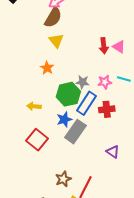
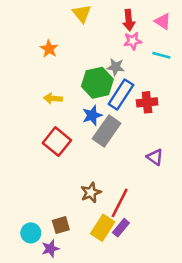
red arrow: (104, 46) -> (129, 20), moved
orange star: (47, 68) -> (49, 49), moved
cyan line: (124, 79) -> (161, 55), moved
pink star: (105, 82) -> (133, 41), moved

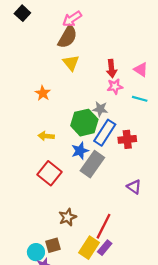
brown star: (91, 192) -> (68, 217), moved
cyan circle: (31, 233) -> (36, 252), moved

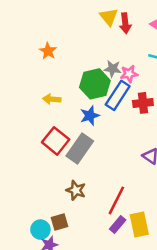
yellow triangle: (71, 63) -> (109, 17), moved
pink star: (115, 86) -> (129, 74), moved
gray rectangle: (92, 164) -> (80, 149), moved
brown star: (68, 217) -> (76, 190), turned -30
yellow rectangle: (89, 248) -> (139, 224), moved, turned -45

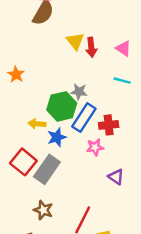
pink star: (129, 74) -> (95, 147), moved
yellow arrow: (52, 99) -> (37, 124), moved

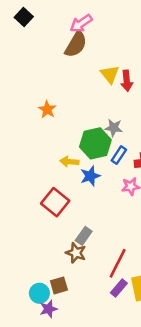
blue rectangle: (84, 118) -> (119, 155), size x0.6
gray rectangle: (47, 169) -> (84, 236), moved, size x0.6

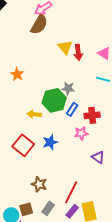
blue star: (90, 176) -> (50, 142), moved
gray rectangle: (84, 236) -> (48, 208), moved

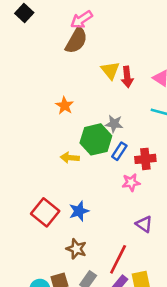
orange star: (17, 74) -> (65, 106), moved
blue star: (50, 142) -> (79, 211), moved
red square: (23, 145) -> (45, 212), moved
purple triangle: (98, 157) -> (144, 224), moved

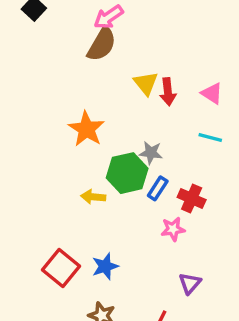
orange star: (65, 106) -> (86, 129), size x1.5
red cross: (145, 159) -> (192, 199), turned 30
purple triangle: (144, 224) -> (190, 283), turned 36

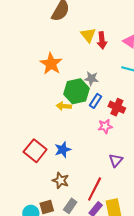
yellow arrow: (93, 197) -> (64, 106), moved

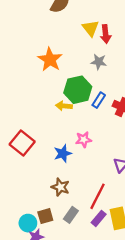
gray star: (91, 79) -> (99, 62), moved
pink star: (105, 126) -> (84, 140), moved
red square: (35, 151) -> (22, 143), moved

